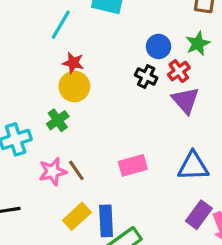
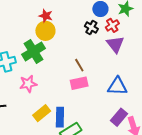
green cross: (58, 120) -> (34, 51), size x1.6
brown line: (76, 170) -> (79, 65), moved

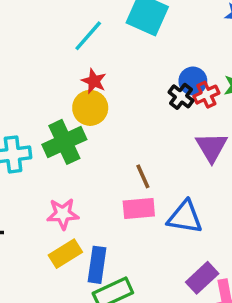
red cross: (112, 25) -> (206, 95), moved
black cross: (91, 27) -> (181, 96), moved
pink star: (28, 84) -> (63, 214), moved
blue triangle: (117, 86) -> (185, 217), moved

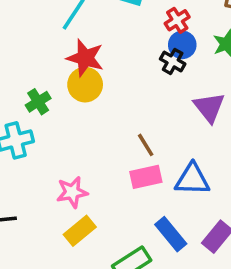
red star: (94, 81) -> (85, 58), size x1.5
red cross: (206, 95) -> (177, 20), moved
green cross: (64, 142) -> (38, 102), moved, size x0.6
blue rectangle: (97, 265) -> (171, 234), moved, turned -40

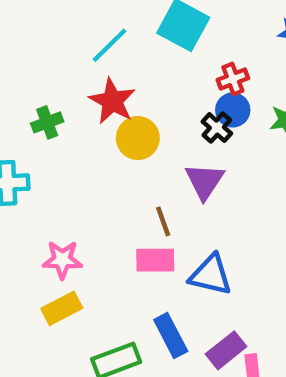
yellow circle: (85, 85) -> (138, 138), moved
green cross: (38, 102) -> (47, 122), moved
purple triangle: (209, 107) -> (205, 181), moved

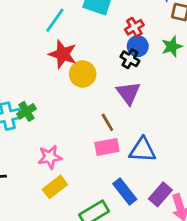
green cross: (47, 122) -> (26, 111), moved

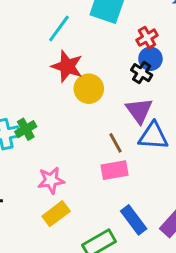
blue triangle: (143, 150) -> (153, 136), moved

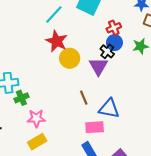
purple triangle: (139, 111) -> (98, 66), moved
green cross: (26, 129) -> (21, 98), moved
blue triangle: (153, 136) -> (109, 109), moved
pink rectangle: (114, 170) -> (95, 127), moved

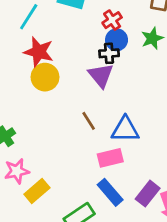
black cross: (107, 51) -> (109, 53), turned -32
yellow circle: (70, 58) -> (45, 77), moved
pink star: (36, 118) -> (17, 171), moved

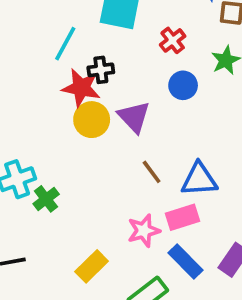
blue circle: (117, 40) -> (183, 85), moved
black cross: (109, 53) -> (101, 70), moved
purple triangle: (101, 75) -> (134, 117), moved
pink star: (17, 171) -> (144, 231), moved

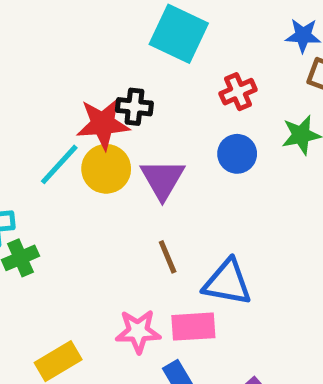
cyan line: (65, 44) -> (59, 164), moved
red star: (81, 88) -> (103, 124), turned -30

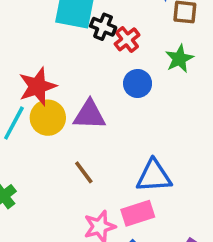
black cross: (134, 107) -> (103, 27), moved, turned 30
purple triangle: (162, 179) -> (89, 115), turned -44
brown line: (168, 257) -> (84, 172), moved

